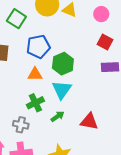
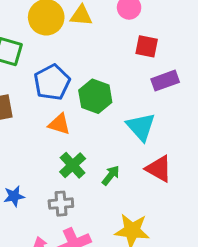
orange triangle: (35, 74) -> (59, 124), turned 35
cyan triangle: (62, 90) -> (141, 127), moved
red triangle: (89, 121) -> (159, 169), turned 36

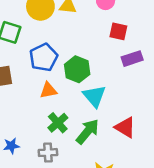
orange triangle: (59, 124) -> (48, 90), turned -30
cyan triangle: (141, 127) -> (94, 96), moved
green arrow: (111, 175) -> (87, 132), size x1.6

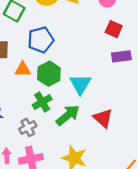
green hexagon: (77, 69) -> (49, 74), moved
orange triangle: (48, 90) -> (23, 69), moved
gray cross: (48, 153) -> (28, 127), turned -35

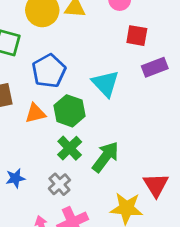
cyan triangle: (80, 84) -> (105, 84), moved
red triangle: (103, 118) -> (156, 185), moved, turned 30

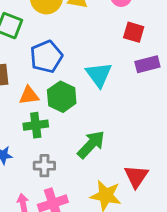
green cross: (70, 148) -> (36, 125), moved, turned 30
gray cross: (59, 184) -> (44, 166), turned 35

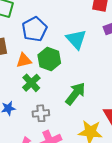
green cross: (36, 125) -> (31, 83), turned -30

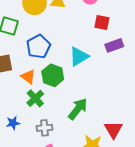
cyan triangle: (76, 39) -> (79, 56), turned 40
orange triangle: (24, 60) -> (28, 77), turned 49

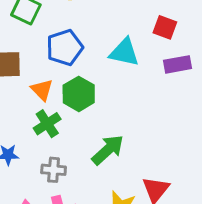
cyan triangle: (79, 56) -> (124, 52), moved, turned 35

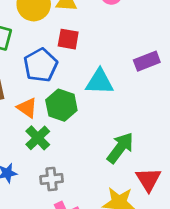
red square: (165, 27) -> (68, 39), moved
cyan triangle: (124, 52) -> (100, 82), moved
green arrow: (108, 150) -> (120, 148), moved

